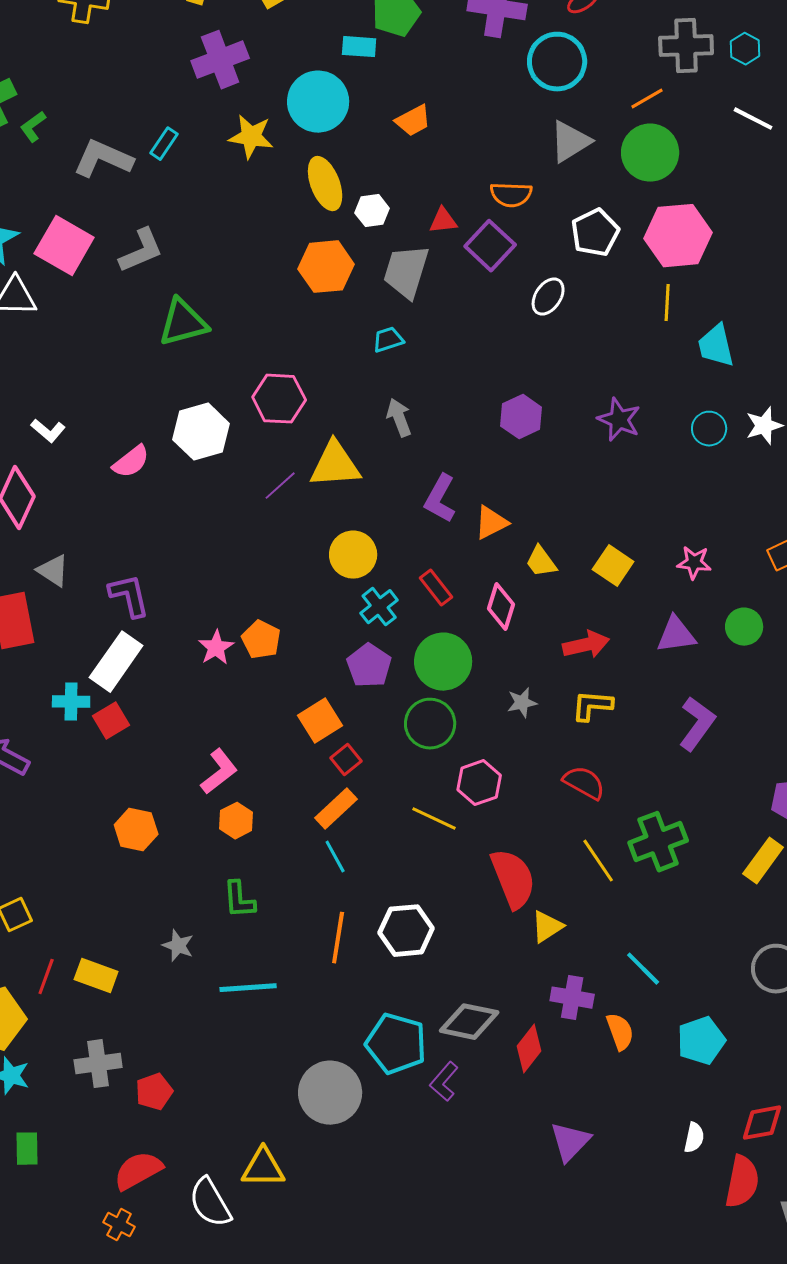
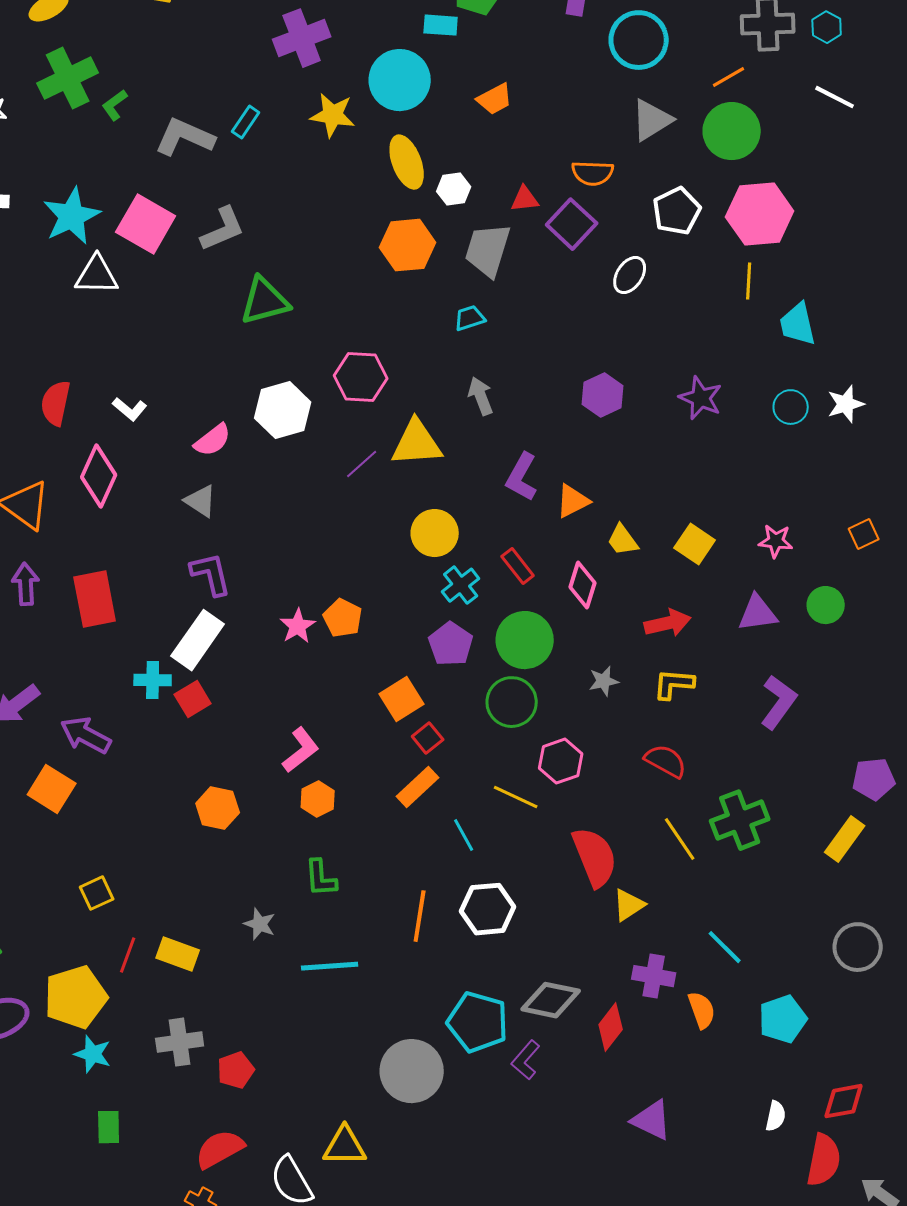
gray triangle: (53, 571) -> (201, 501), moved
cyan line: (335, 857) -> (464, 835), moved
purple triangle: (570, 1142) -> (652, 1120), turned -48

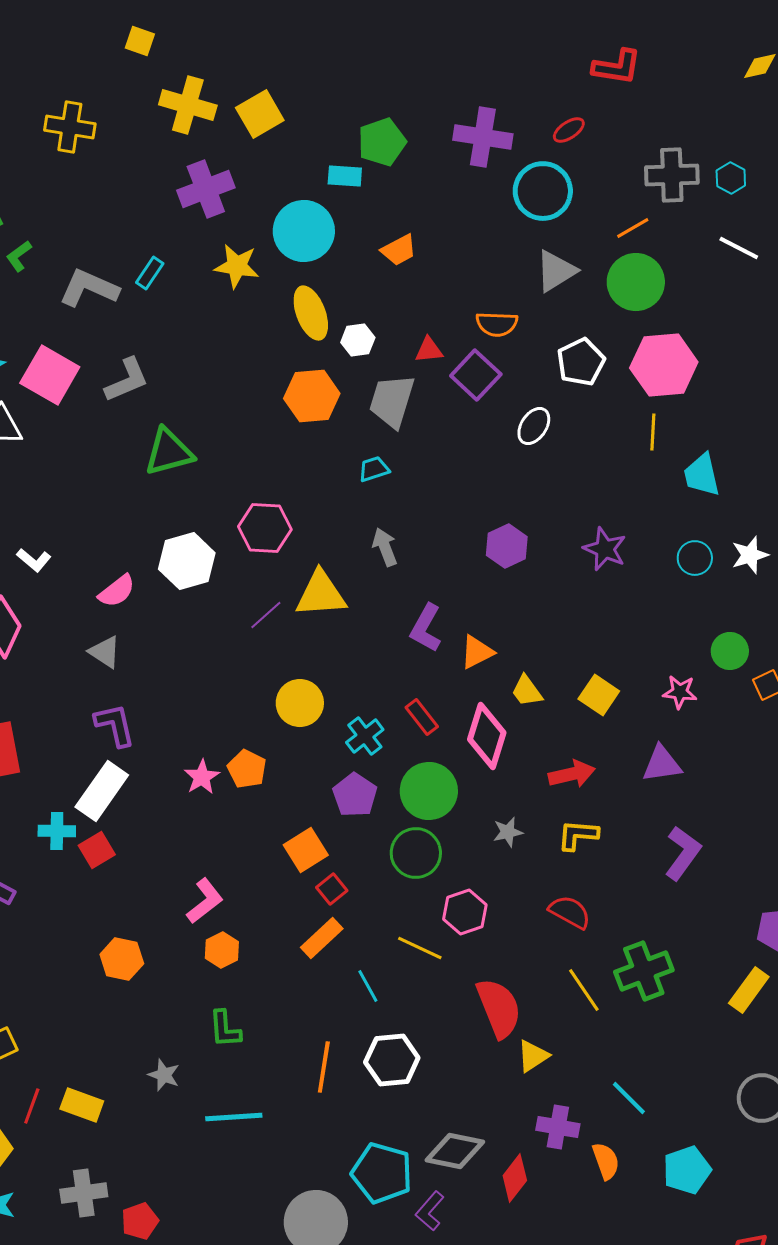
yellow circle: (435, 533) -> (300, 703), moved
pink diamond: (583, 585) -> (487, 736), size x1.4
green circle: (826, 605) -> (730, 651), moved

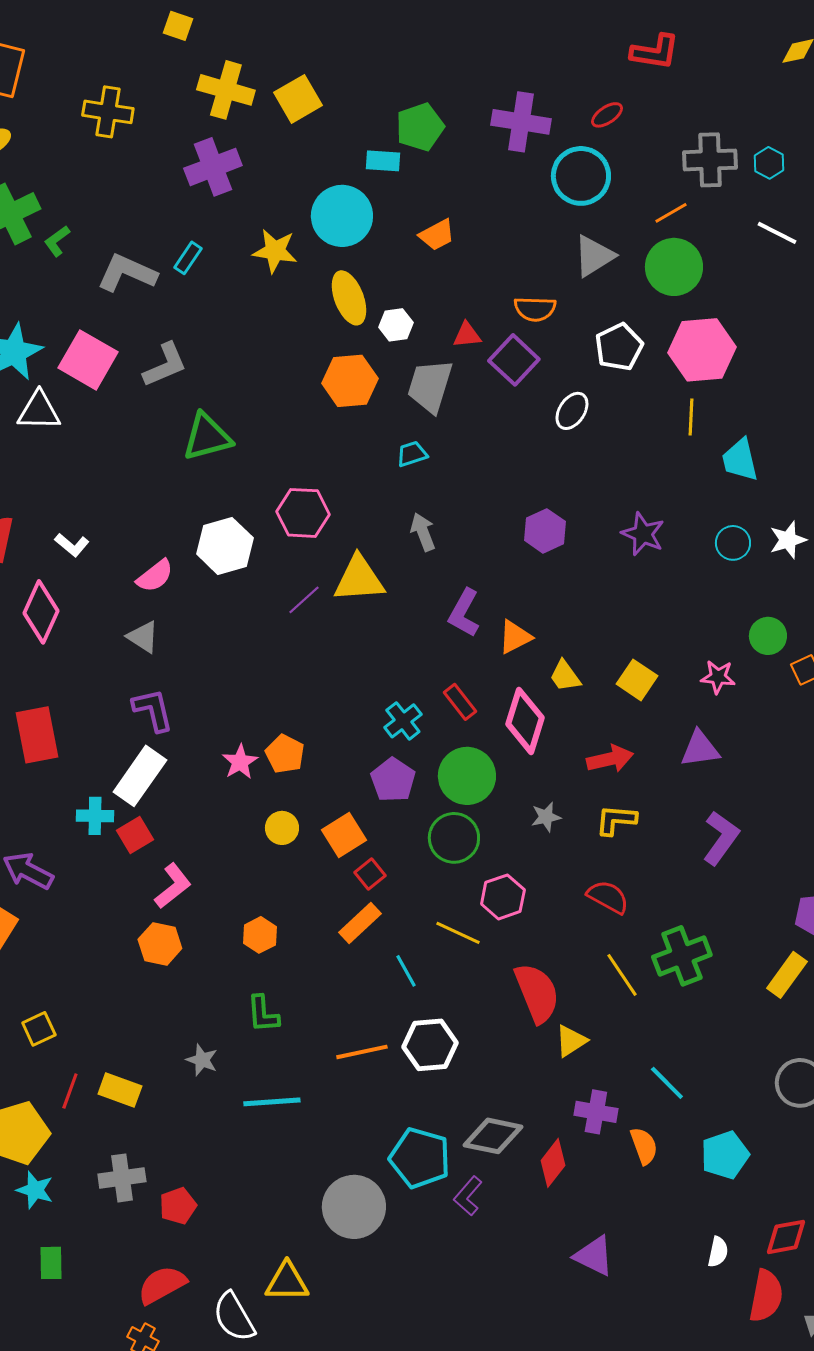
purple cross: (206, 189) -> (213, 167), moved
yellow circle: (300, 703) -> (282, 828), moved, size x0.7
pink L-shape: (205, 901) -> (173, 886), moved
orange line: (324, 1067) -> (362, 1052), turned 69

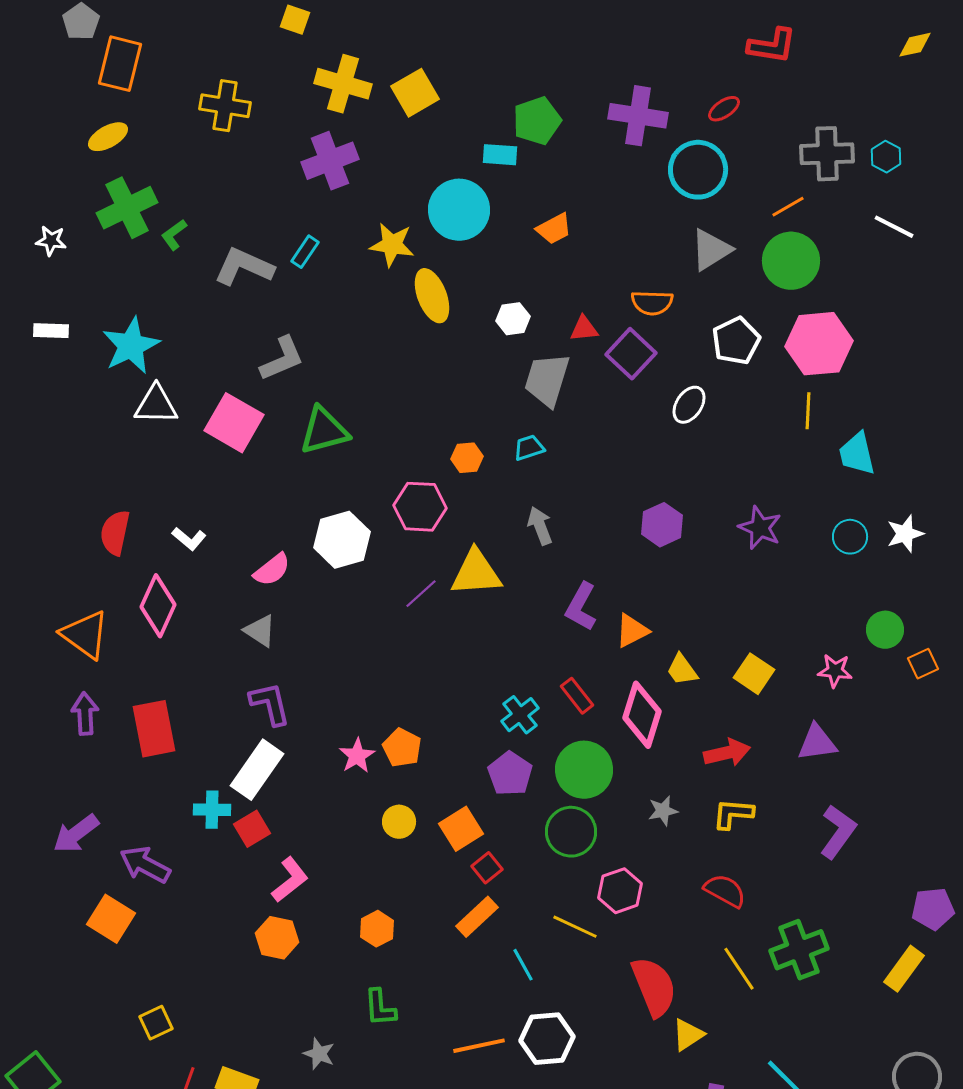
yellow ellipse: (349, 298) -> (432, 296), moved
pink square: (88, 360) -> (234, 423), moved
orange hexagon: (350, 381) -> (467, 458), moved, size x0.6

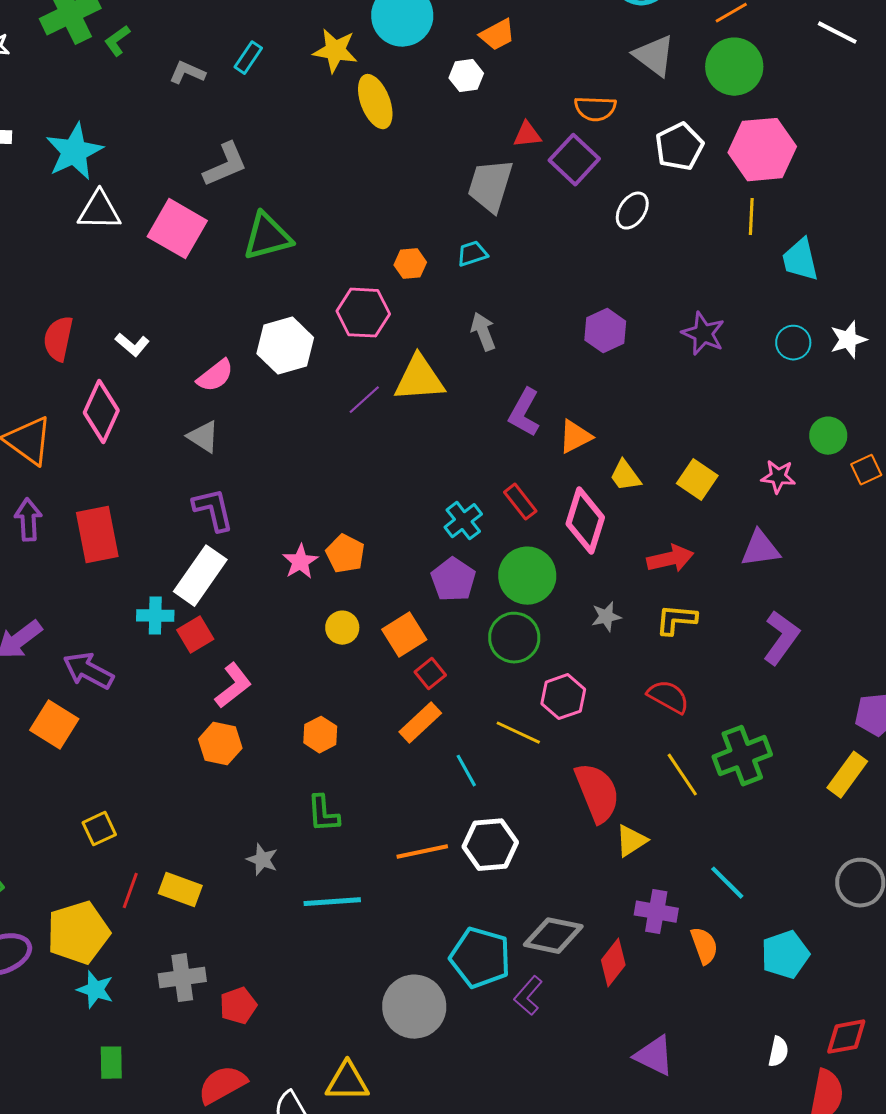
gray triangle: (711, 250) -> (654, 56), turned -51
gray L-shape: (244, 267) -> (187, 73), size x0.6
white hexagon: (513, 319) -> (466, 76), moved

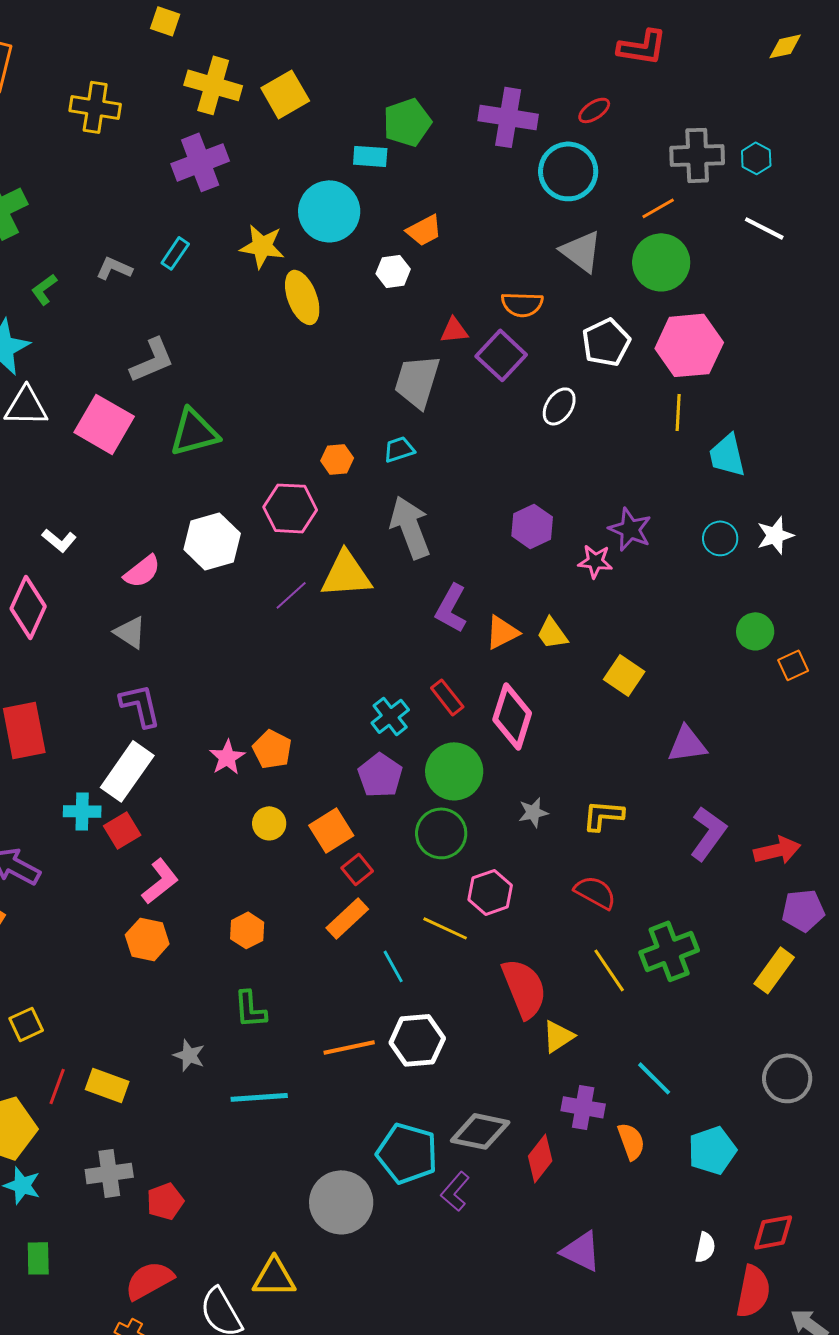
green L-shape: (117, 41) -> (44, 289), moved
gray arrow: (483, 332) -> (410, 527), size x1.6
yellow trapezoid: (625, 476) -> (552, 633), moved
pink star: (778, 477) -> (595, 561), moved
red arrow: (670, 559) -> (777, 850), moved

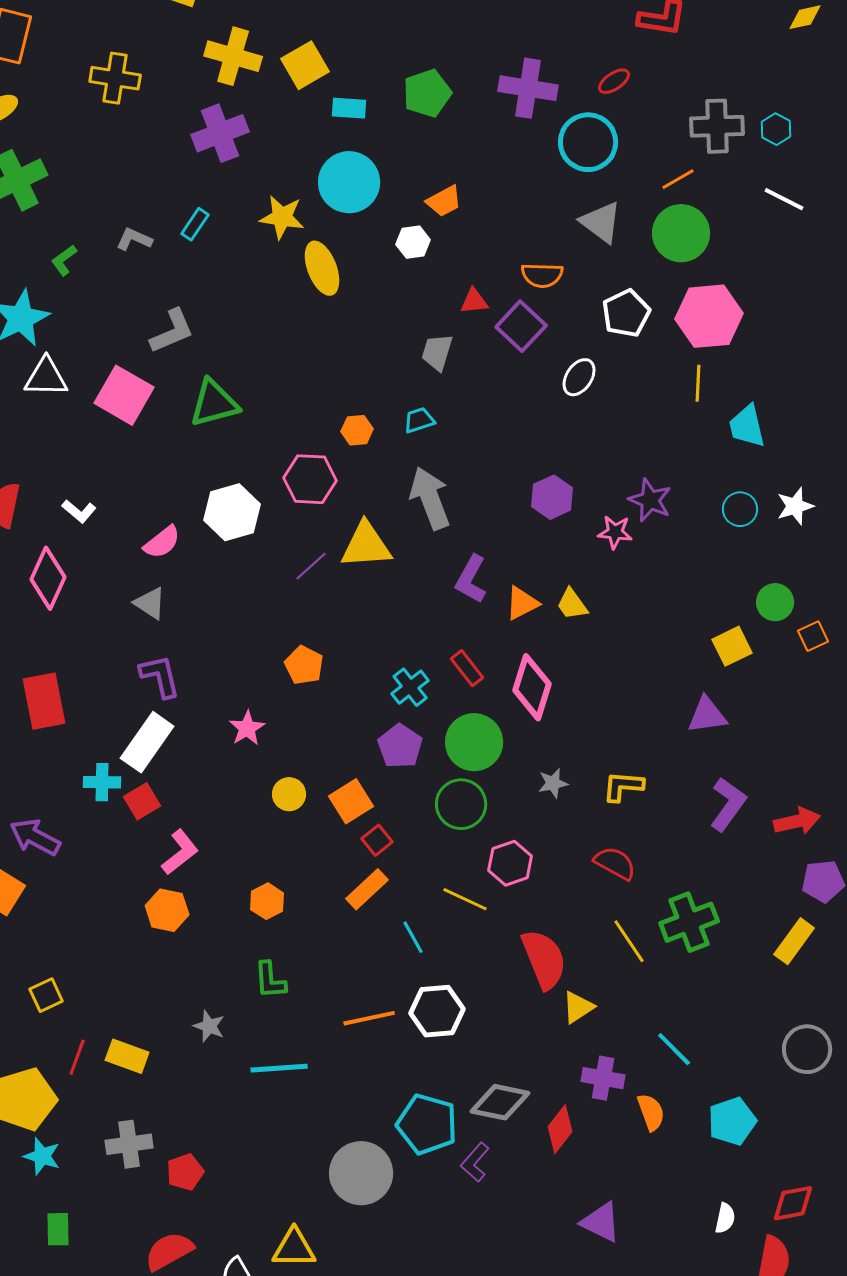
cyan rectangle: (370, 156) -> (349, 108), moved
gray trapezoid: (417, 381) -> (437, 352), size x0.7
yellow square: (624, 675) -> (732, 646), moved, turned 30
orange pentagon: (272, 749) -> (304, 665), moved

